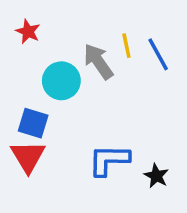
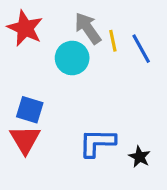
red star: (28, 32) -> (25, 28), size x1.6
gray arrow: (98, 61) -> (88, 28), moved
cyan circle: (61, 81) -> (72, 58), moved

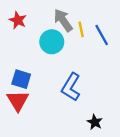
red star: (25, 28) -> (18, 20), size x0.7
blue L-shape: (97, 143) -> (71, 87), moved, turned -60
black star: (140, 157) -> (95, 122), moved

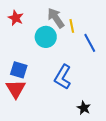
blue line: (102, 35) -> (90, 43), moved

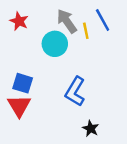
blue line: (90, 43) -> (103, 20), moved
black star: (84, 108) -> (91, 129), moved

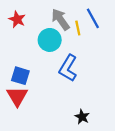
blue L-shape: (75, 92) -> (68, 68), moved

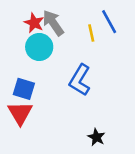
red star: (17, 19) -> (34, 23), moved
gray arrow: (60, 19) -> (53, 23), moved
cyan circle: (50, 40) -> (39, 47), moved

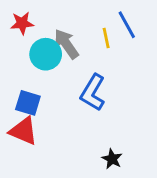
red star: (34, 23) -> (22, 23), moved, turned -30
gray arrow: (53, 23) -> (66, 44), moved
red triangle: (20, 113) -> (24, 131), turned -36

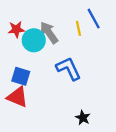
red star: (22, 23) -> (16, 29), moved
blue L-shape: (93, 93) -> (69, 69), turned 124

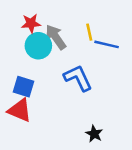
blue line: (94, 19) -> (107, 44), moved, turned -48
red star: (16, 29) -> (31, 23), moved

